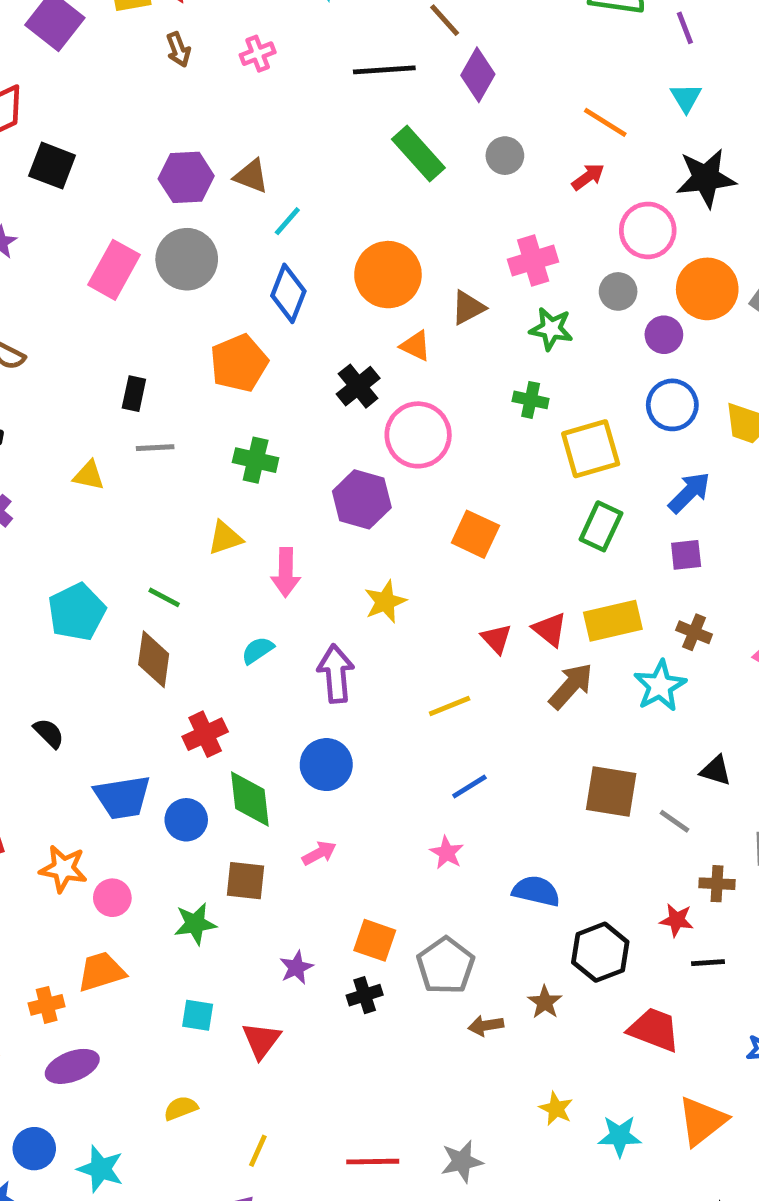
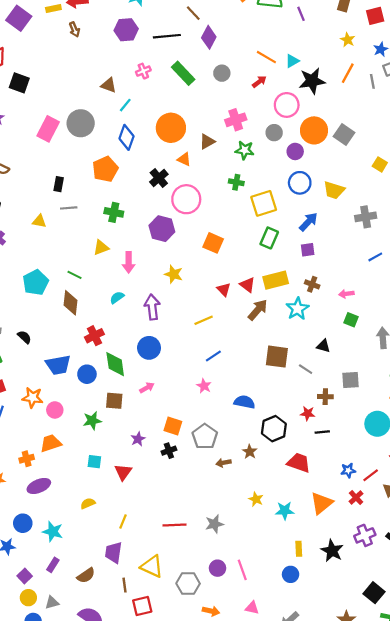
pink cross: (258, 54) -> (143, 71), moved
cyan triangle: (686, 98) -> (292, 61), moved, turned 32
purple hexagon: (186, 177) -> (126, 30), moved
yellow star: (385, 602) -> (174, 274), turned -30

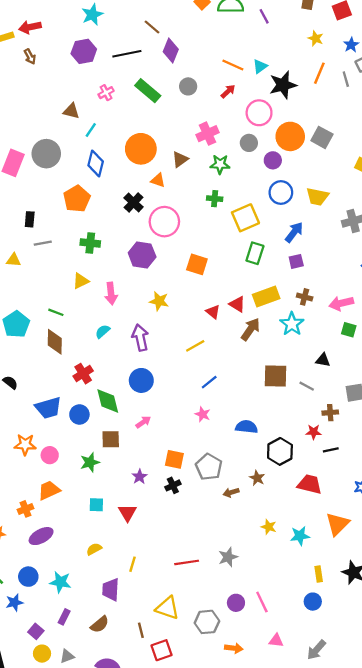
pink arrow: (346, 294) -> (341, 303), size x1.5
purple trapezoid: (114, 553) -> (111, 590), moved

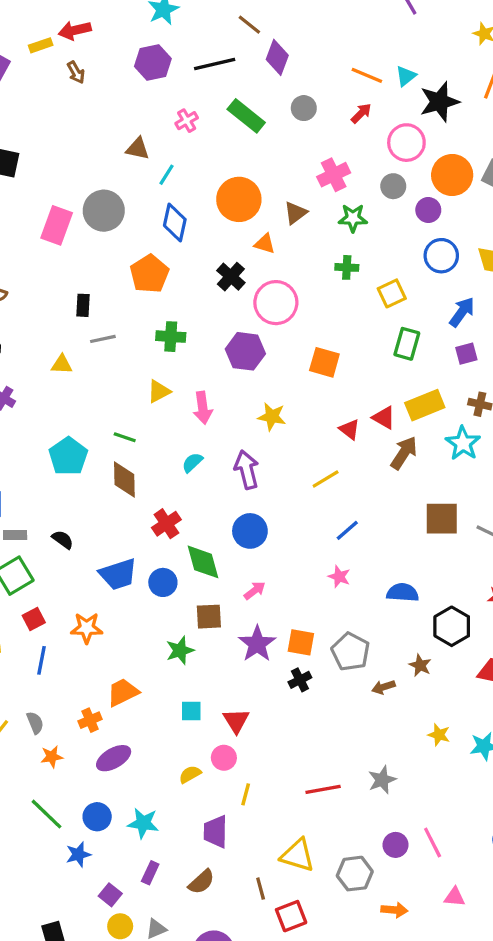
yellow square: (245, 218) -> (392, 293), size x0.7
pink circle: (50, 455) -> (224, 758), moved
purple star: (139, 477) -> (257, 644), moved, size x1.6

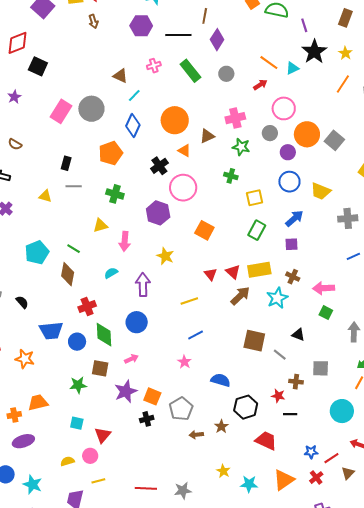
brown line: (249, 25) -> (205, 16), turned 49
black star: (439, 102) -> (314, 52), moved, turned -30
yellow line: (246, 794) -> (98, 481), turned 48

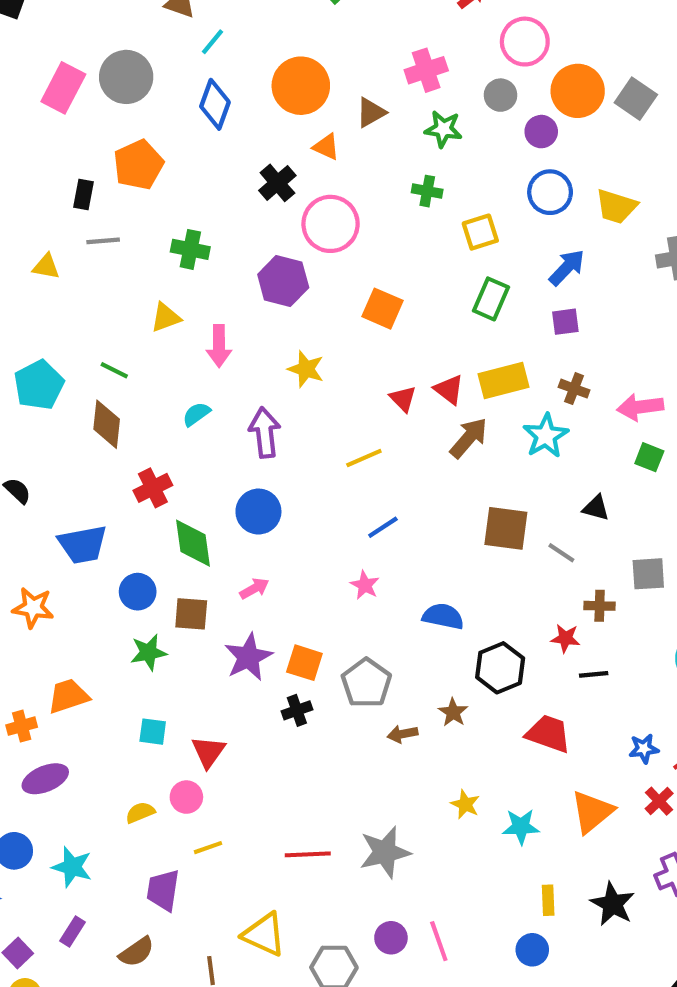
orange pentagon: (111, 153) -> (138, 165), moved
blue circle: (77, 342) -> (138, 592), moved
gray star: (183, 491) -> (385, 852), size x1.4

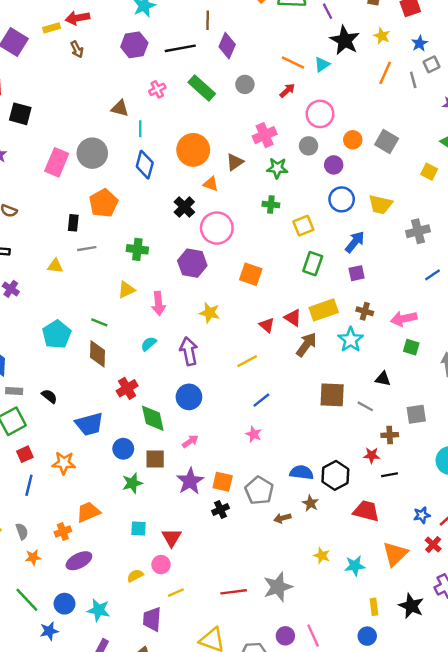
cyan line: (212, 42) -> (140, 129), turned -35
orange circle: (578, 91) -> (353, 140), size x0.6
blue semicircle: (443, 616) -> (302, 472), moved

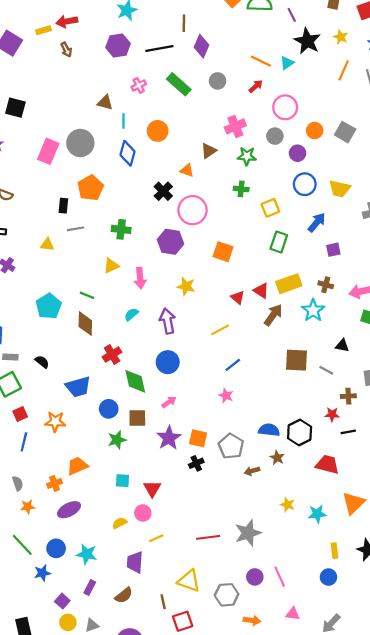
orange circle: (193, 150) -> (158, 131), moved, size x0.7
purple square: (357, 273) -> (333, 250), moved

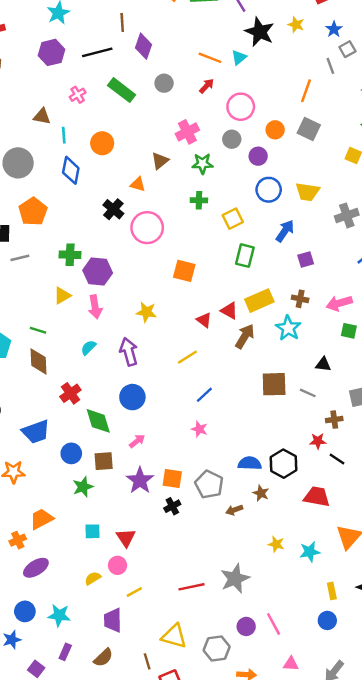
orange line: (344, 70) -> (306, 91), moved
purple hexagon: (171, 242) -> (98, 272), moved
black line: (348, 432) -> (337, 459), turned 48

